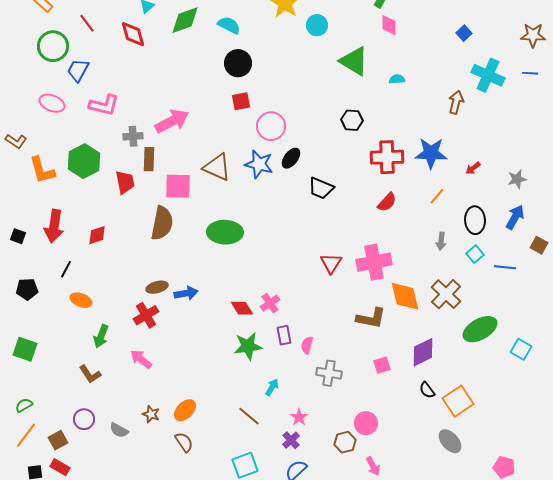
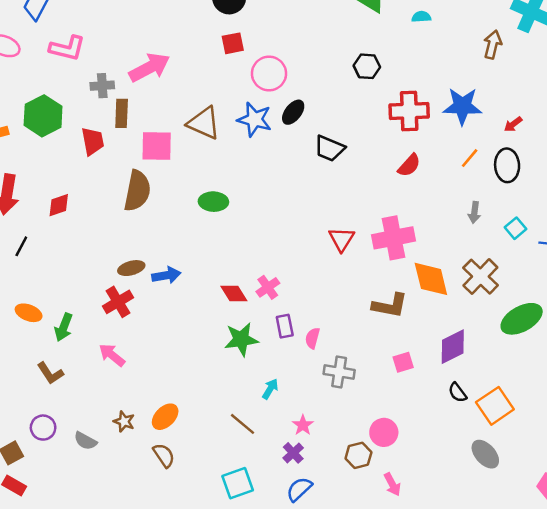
black ellipse: (475, 220) -> (507, 165), moved
green ellipse: (225, 232) -> (213, 202), size x0.7
orange ellipse: (81, 300) -> (29, 313), moved

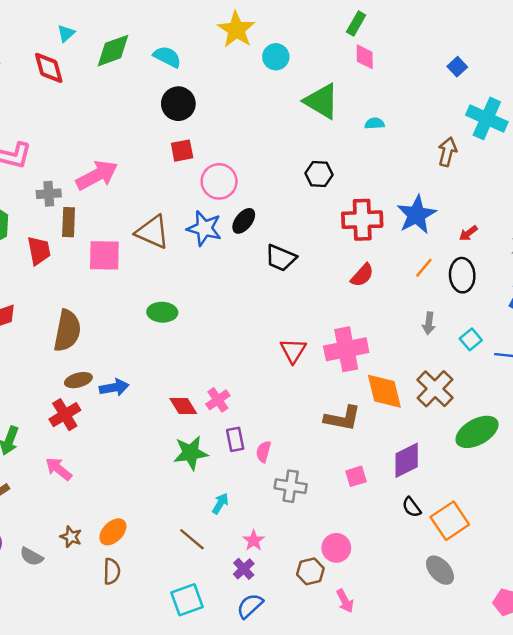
blue star: (462, 106) -> (417, 215), turned -30
brown semicircle: (137, 191) -> (67, 331), moved
brown semicircle: (164, 455) -> (112, 571), turned 35

